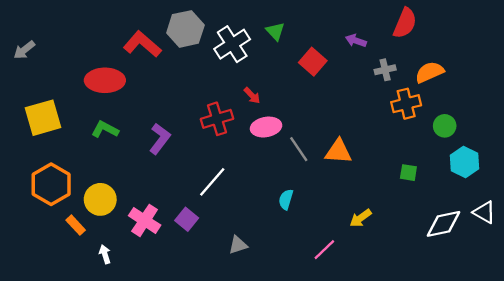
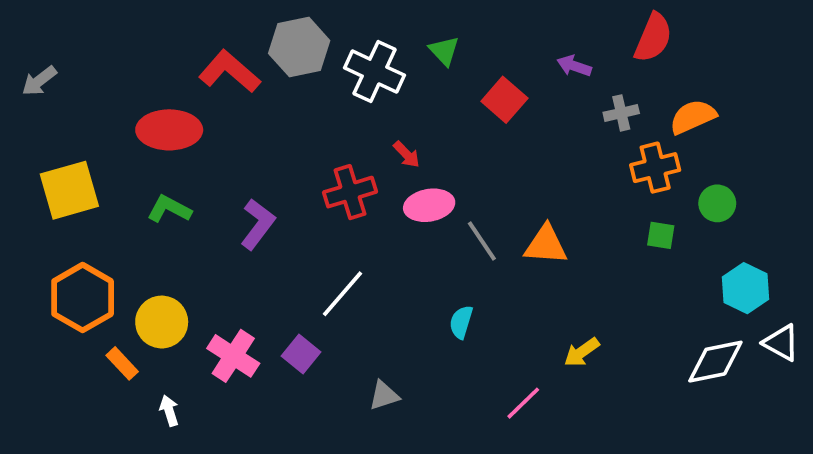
white cross: (232, 44) -> (374, 72), turned -32
cyan hexagon: (465, 162) -> (746, 288), moved
green square: (408, 173) -> (661, 235), moved

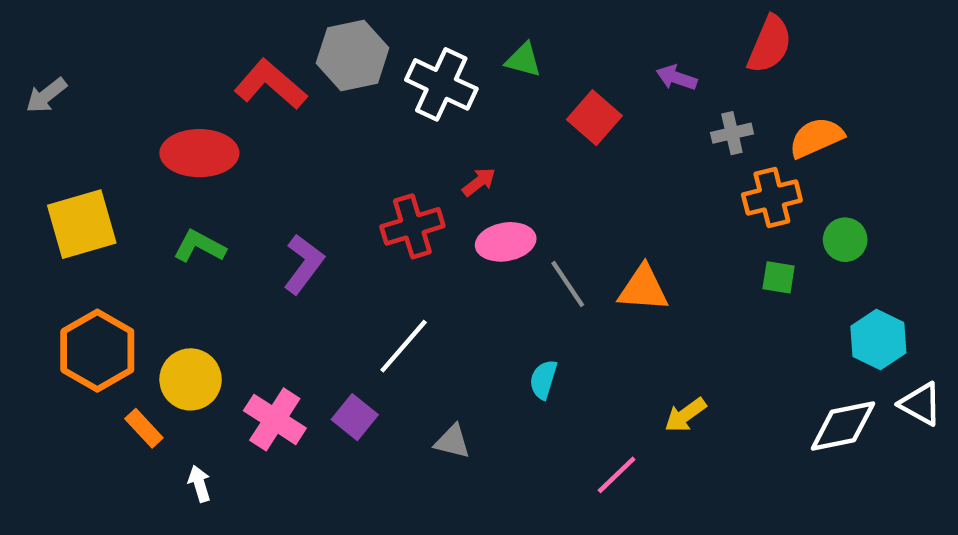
green triangle: (444, 51) -> (523, 60), turned -32
red arrow: (406, 154) -> (479, 182), turned -84
gray triangle: (384, 395) -> (452, 442), moved, turned 32

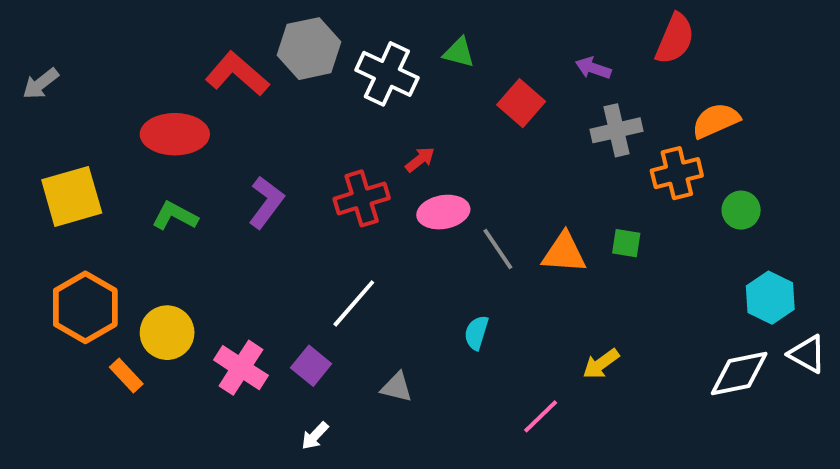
gray cross: (732, 133) -> (617, 130), moved, size x1.4
purple L-shape: (304, 264) -> (266, 202), moved
green square: (779, 277) -> (626, 243), moved
white arrow: (199, 484) -> (315, 436), moved, turned -120

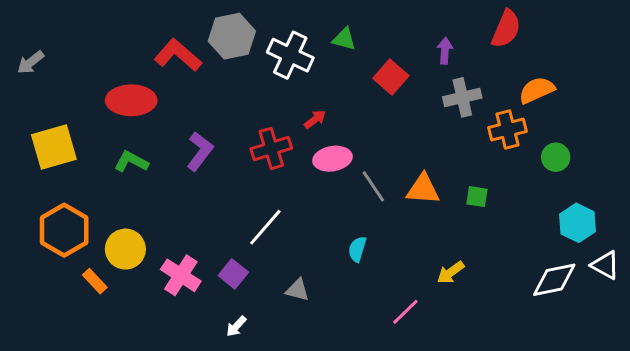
purple arrow: (593, 68) -> (445, 51), turned 75
green square: (626, 243) -> (477, 197), moved

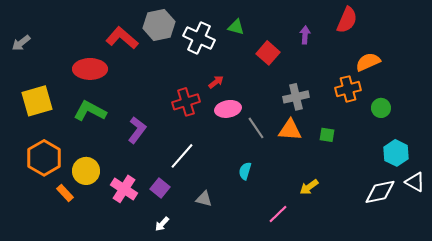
gray cross: (462, 97) -> (296, 97), moved
purple L-shape: (200, 151) -> (137, 130), moved
green L-shape: (131, 162) -> (90, 111), size x1.4

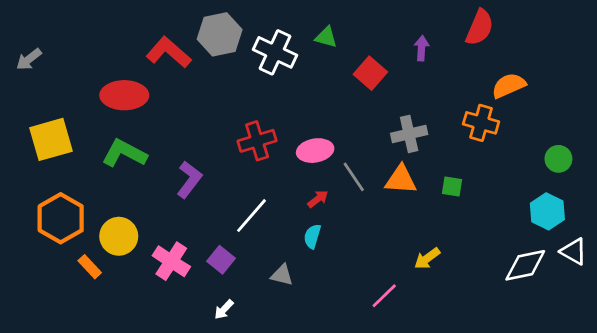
red arrow: (216, 82) -> (318, 199), moved
orange cross: (348, 89) -> (481, 123), turned 30
green circle: (381, 108) -> (558, 159), moved
cyan semicircle: (245, 171) -> (312, 236), moved

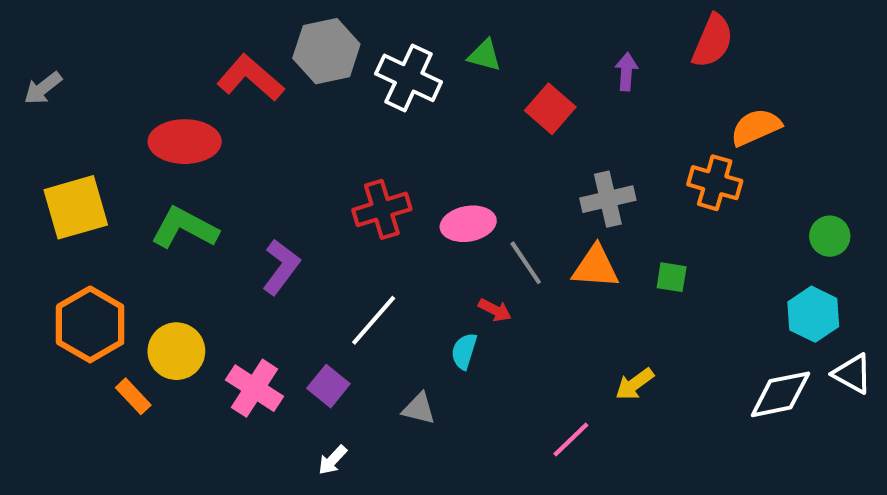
red arrow: (318, 199) -> (495, 310), moved, turned 65

